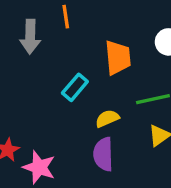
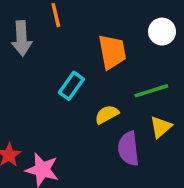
purple semicircle: (103, 154) -> (128, 149), moved

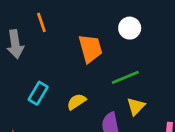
cyan rectangle: (71, 86) -> (38, 93), moved
yellow semicircle: (107, 114) -> (76, 102), moved

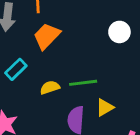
orange trapezoid: (90, 48) -> (47, 36), moved, turned -136
green line: (125, 77) -> (83, 83), moved

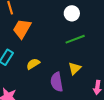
green line: (83, 83) -> (75, 39), moved

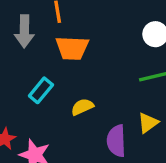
orange trapezoid: (22, 29) -> (72, 48), turned -125

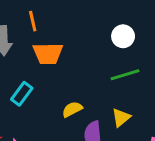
yellow semicircle: (82, 107) -> (72, 109), moved

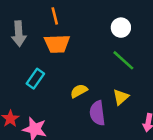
orange line: (33, 21) -> (55, 16), moved
green line: (125, 75) -> (123, 60), turned 60

